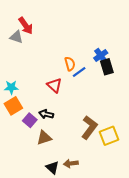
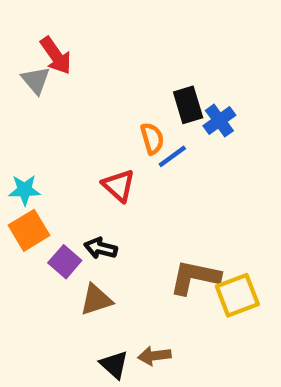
gray triangle: (16, 37) -> (36, 80), turned 32
black rectangle: (107, 67) -> (188, 105), moved
brown L-shape: (89, 127) -> (195, 277), turned -115

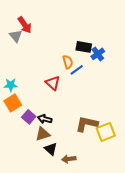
black rectangle: (188, 105) -> (84, 47), turned -63
black arrow: (101, 248) -> (45, 119), moved
black triangle: (114, 365) -> (51, 149), moved

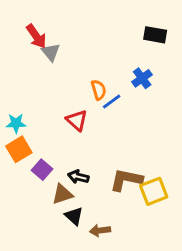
gray triangle: (16, 36) -> (51, 52), moved
black rectangle: (84, 47) -> (155, 35), moved
black arrow: (45, 119) -> (78, 177), moved

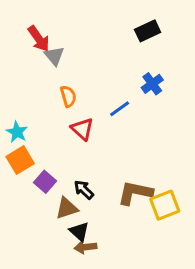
black rectangle: (155, 35) -> (148, 31), moved, turned -35
orange semicircle: (99, 90) -> (68, 96), moved
cyan star: (16, 123) -> (17, 132), turned 30
black arrow: (78, 177) -> (84, 190), turned 30
brown arrow: (100, 230) -> (85, 247), moved

